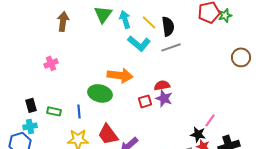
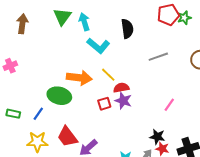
yellow line: (149, 22) -> (108, 75), moved
gray line: (171, 47) -> (158, 57), moved
blue line: (79, 111) -> (38, 114), turned 40
pink line: (210, 120) -> (169, 105), moved

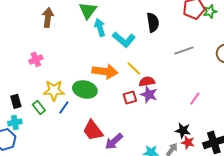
cyan arrow: (84, 22) -> (100, 27), moved
green rectangle: (13, 114) -> (39, 107), turned 40
yellow star: (37, 142) -> (54, 90), moved

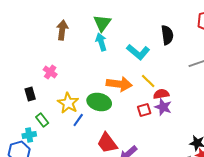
cyan arrow: (100, 27) -> (101, 42), moved
pink cross: (36, 59) -> (50, 72), turned -32
yellow star: (54, 90) -> (68, 103), turned 30
black rectangle: (16, 101) -> (30, 94), moved
green rectangle: (39, 107) -> (42, 120), moved

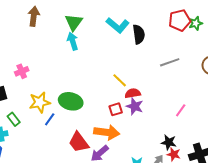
brown arrow: (62, 30) -> (34, 16), moved
cyan L-shape: (138, 52) -> (118, 25), moved
pink cross: (50, 72) -> (22, 71), turned 32
orange arrow: (119, 84) -> (107, 132), moved
yellow star: (68, 103) -> (40, 102), turned 30

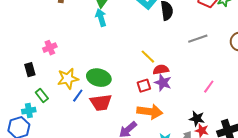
orange arrow: (107, 132) -> (150, 112), moved
red trapezoid: (79, 142) -> (101, 103), moved, turned -60

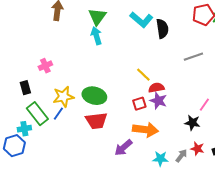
green rectangle: (42, 96) -> (37, 114), size x1.6
blue line: (78, 96) -> (58, 114), moved
black star: (197, 119) -> (192, 123), moved

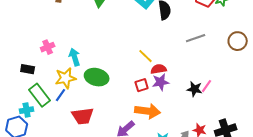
cyan arrow: (96, 36) -> (75, 57), moved
black rectangle: (25, 88) -> (28, 69), turned -64
purple star: (158, 101) -> (161, 82), turned -30
red trapezoid: (96, 121) -> (83, 116), moved
black star: (192, 123) -> (195, 89), moved

